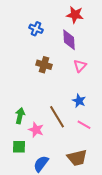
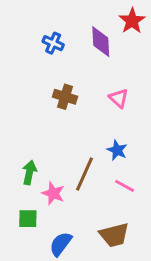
red star: (75, 15) -> (132, 21), moved, turned 30
purple diamond: (69, 40) -> (101, 42), moved
pink triangle: (80, 66) -> (119, 98), turned -32
brown line: (57, 117) -> (84, 174), turned 55

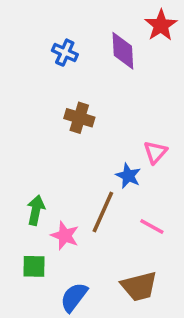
pink triangle: (119, 98) -> (155, 152), moved, turned 30
blue star: (117, 150) -> (128, 176), moved

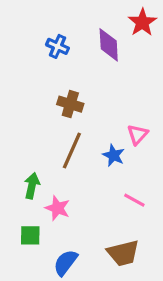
brown line: (103, 212) -> (72, 151), moved

